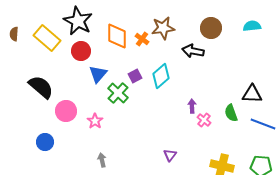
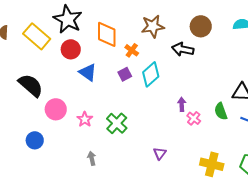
orange cross: (142, 39) -> (132, 50), moved
blue triangle: (98, 74) -> (88, 72), turned -36
green cross: (118, 93) -> (117, 123), moved

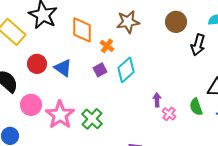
red circle: (71, 49) -> (37, 64), moved
black arrow: (183, 49) -> (198, 45), moved, turned -85
pink star: (85, 119) -> (60, 115), size x1.8

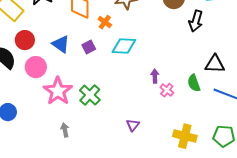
red circle: (37, 64) -> (25, 40), moved
purple square: (100, 70) -> (89, 47), moved
cyan diamond: (126, 70) -> (124, 46), turned 45
pink circle: (31, 105) -> (36, 67), moved

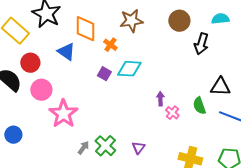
blue triangle: (61, 44) -> (66, 52), moved
purple square: (89, 47) -> (104, 74), moved, turned -32
green cross: (90, 95) -> (105, 146), moved
gray arrow: (65, 130) -> (83, 148), moved, turned 48

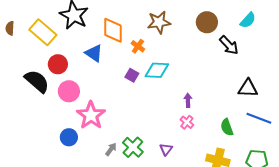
cyan semicircle: (220, 19) -> (248, 20), turned 138
black arrow: (201, 44) -> (229, 45), turned -60
green semicircle: (199, 106) -> (227, 127), moved
pink cross: (172, 113) -> (187, 122), moved
blue circle: (13, 135) -> (69, 137), moved

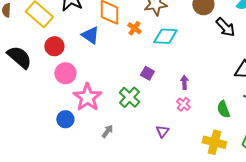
cyan diamond: (157, 70) -> (165, 36), moved
purple square: (132, 75) -> (147, 73), moved
black semicircle: (37, 81) -> (19, 57), moved
green cross: (133, 147) -> (129, 97), moved

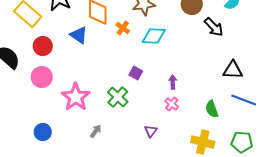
pink circle: (65, 73) -> (42, 77), moved
blue circle: (65, 119) -> (43, 132), moved

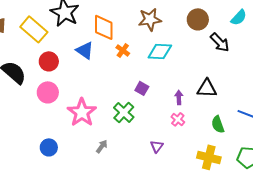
orange cross: (123, 28) -> (123, 50), moved
black triangle: (233, 70) -> (207, 88), moved

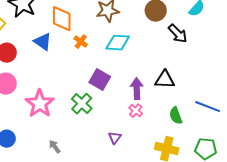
purple square: (142, 88) -> (100, 80), size x1.5
purple arrow: (179, 97) -> (137, 89), size x1.5
gray arrow: (102, 146) -> (55, 147), moved, turned -72

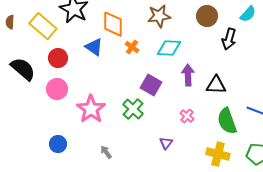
black arrow: (178, 34) -> (229, 39), turned 60
purple arrow: (137, 89) -> (188, 75), moved
green semicircle: (176, 116) -> (227, 121), size x1.5

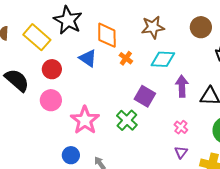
purple triangle: (166, 143) -> (181, 152), moved
blue circle: (58, 144) -> (71, 155), moved

